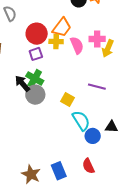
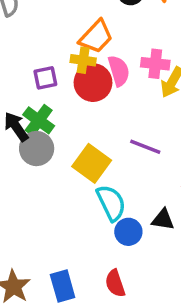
red circle: (37, 34) -> (93, 83), moved
yellow square: (67, 99) -> (92, 163), size x1.5

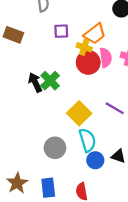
purple square: (45, 78) -> (61, 31), moved
gray circle: (37, 149) -> (55, 148), moved

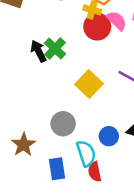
pink semicircle: (106, 58) -> (117, 21), turned -36
cyan semicircle: (87, 140) -> (86, 153), moved
brown star: (17, 183) -> (24, 145), moved

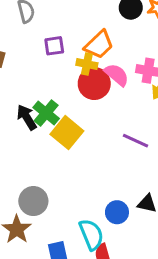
yellow square: (89, 84) -> (67, 133), moved
gray circle: (63, 124) -> (33, 201), moved

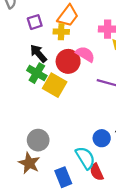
pink semicircle: (117, 75) -> (85, 54), moved
red circle: (94, 84) -> (68, 61), moved
black arrow: (27, 117) -> (38, 53), moved

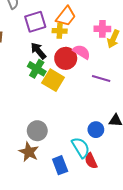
purple square: (35, 22) -> (35, 22), size x1.5

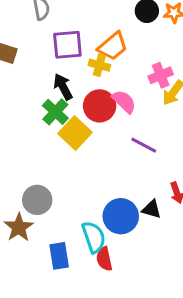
pink cross: (102, 29) -> (161, 75), turned -35
blue circle: (96, 130) -> (121, 216), size x1.5

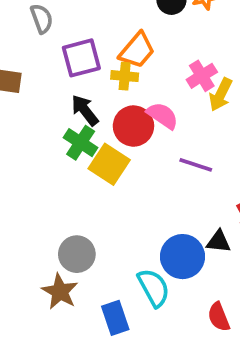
red semicircle: (104, 259) -> (219, 317), moved

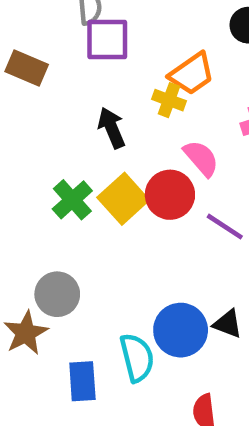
purple square: (81, 58) -> (107, 39), moved
red circle: (133, 126) -> (170, 195), moved
green cross: (81, 143) -> (72, 200), moved

